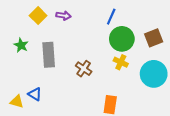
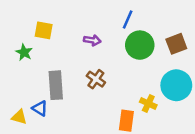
yellow square: (38, 16) -> (44, 30), moved, turned -35
purple arrow: (63, 16) -> (92, 40), moved
gray rectangle: (49, 55) -> (56, 85), moved
yellow cross: (121, 62) -> (148, 104), moved

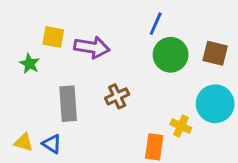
purple arrow: (92, 40) -> (92, 47), moved, size x1.6
brown square: (176, 44) -> (215, 53), turned 35
brown cross: (96, 79) -> (117, 96), turned 30
blue triangle: (40, 108) -> (52, 144), moved

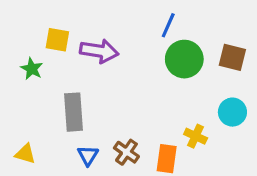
brown cross: (117, 96) -> (126, 152), moved, turned -30
cyan circle: (215, 104) -> (232, 112), size x0.7
blue triangle: (52, 144) -> (88, 155), moved, turned 30

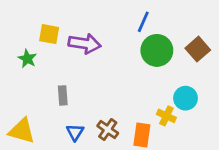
brown square: (232, 57) -> (198, 49), turned 35
gray rectangle: (73, 112) -> (63, 95), size x0.6
cyan circle: (232, 112) -> (186, 98), moved
yellow triangle: (25, 154) -> (22, 131), size x1.5

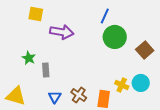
yellow square: (49, 34) -> (36, 14), moved
brown square: (198, 49) -> (145, 50), moved
green star: (27, 59) -> (29, 58), moved
cyan circle: (186, 98) -> (141, 83), moved

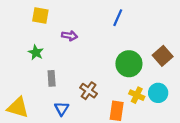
purple arrow: (62, 32) -> (69, 36), size x0.6
green circle: (115, 37) -> (129, 64), moved
green star: (29, 58) -> (36, 53), moved
brown cross: (79, 95) -> (89, 91), moved

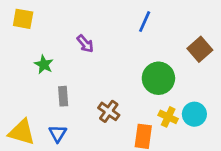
yellow square: (40, 15) -> (23, 19), moved
purple arrow: (69, 36) -> (85, 44), turned 40
brown square: (163, 56) -> (200, 49), moved
blue triangle: (62, 109) -> (58, 134), moved

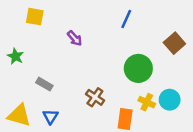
yellow square: (23, 19) -> (35, 17), moved
green star: (44, 64) -> (15, 56), moved
gray rectangle: (63, 96) -> (44, 84), moved, turned -56

